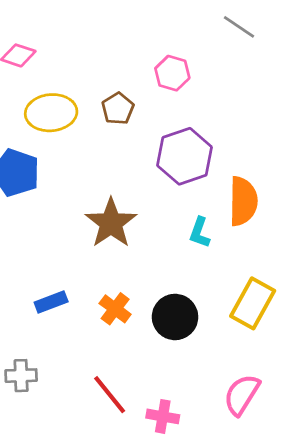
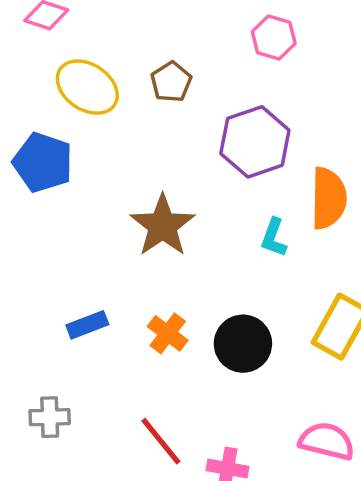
pink hexagon: (172, 73) -> (274, 37), moved
yellow ellipse: (51, 113) -> (87, 87), turned 39
pink semicircle: (242, 395) -> (327, 441), turned 72

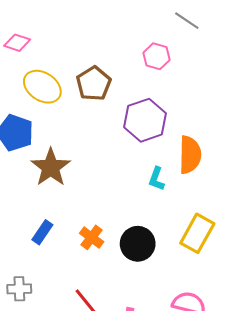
brown pentagon: (171, 82) -> (94, 84), size x1.4
brown star: (163, 226) -> (51, 167), moved
blue rectangle: (87, 325) -> (42, 232), turned -35

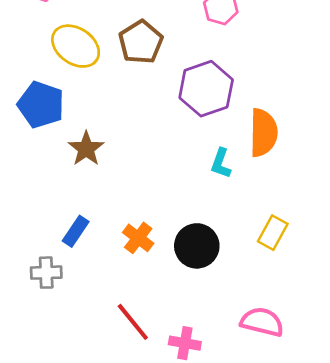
brown star: (51, 167) -> (86, 149), size x0.7
yellow rectangle: (197, 233) -> (273, 233), size x0.7
gray cross: (19, 289) -> (46, 273), moved

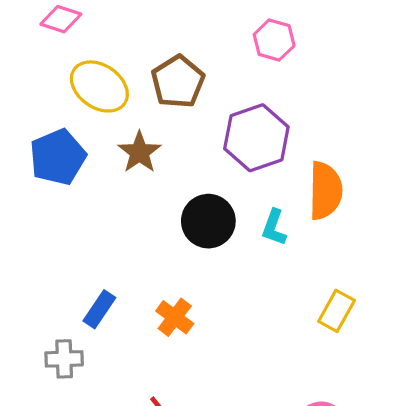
blue pentagon: (41, 105) -> (58, 157), turned 30
brown star: (86, 149) -> (139, 152), moved
black circle: (197, 246) -> (208, 221), moved

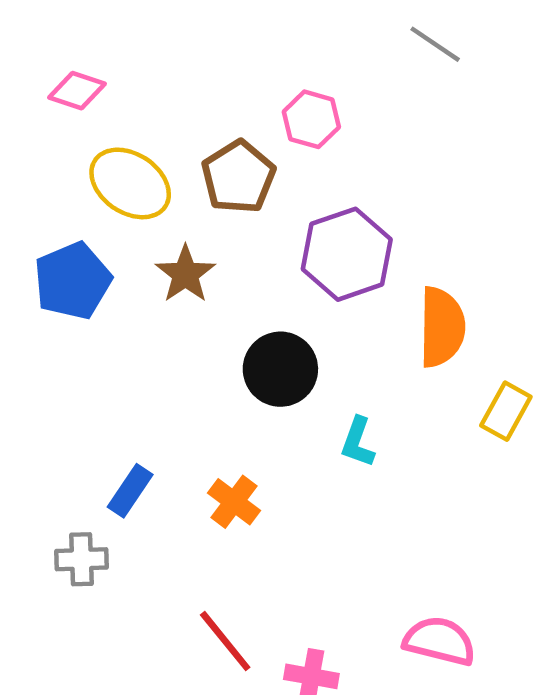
pink hexagon: (274, 40) -> (311, 119), moved
cyan L-shape: (274, 228) -> (358, 442), moved
yellow rectangle: (337, 311) -> (506, 411), moved

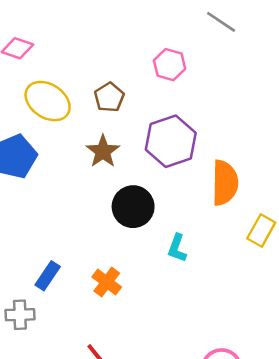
pink hexagon: (311, 119) -> (170, 65), moved
brown pentagon: (238, 177) -> (109, 97), size x0.7
brown star: (185, 274) -> (103, 151), moved

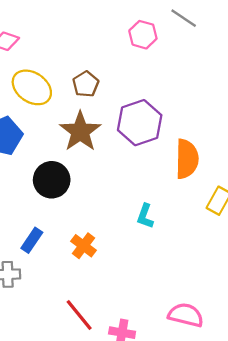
pink hexagon: (170, 65) -> (143, 35), moved
brown star: (103, 151) -> (80, 131), size x1.4
black circle: (133, 207) -> (52, 180), moved

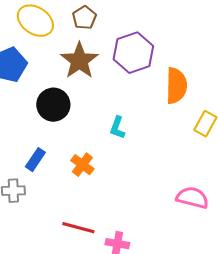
cyan L-shape: (145, 216) -> (117, 128), moved
red line: (79, 315) -> (78, 228), turned -36
pink semicircle: (186, 315) -> (192, 198), moved

